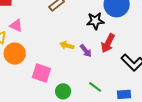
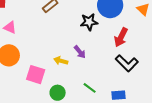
red arrow: (108, 43) -> (121, 37), moved
yellow arrow: (67, 45) -> (61, 61), moved

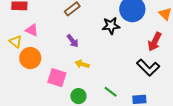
red arrow: (121, 37) -> (155, 42), moved
purple arrow: (80, 52) -> (73, 41), moved

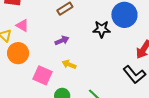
purple arrow: (73, 41) -> (62, 40), turned -80

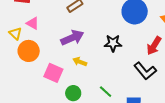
black star: (102, 29) -> (113, 43), moved
purple arrow: (62, 40) -> (72, 38), size x1.6

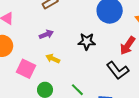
purple arrow: (72, 38) -> (46, 34), size x0.6

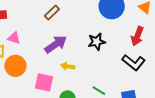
purple arrow: (46, 34) -> (56, 44), size x1.6

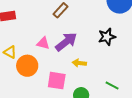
pink triangle: (14, 38) -> (43, 43), moved

